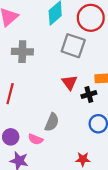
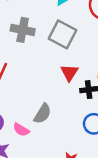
gray square: (73, 46) -> (62, 34), moved

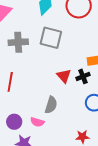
red triangle: (69, 73) -> (64, 76), moved

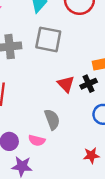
gray semicircle: (51, 105) -> (52, 119), turned -36

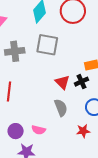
gray semicircle: (52, 119) -> (61, 108), moved
red star: (91, 155) -> (83, 131), moved

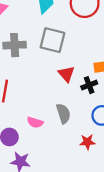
red triangle: (62, 82) -> (66, 74), moved
pink semicircle: (39, 130) -> (35, 122), moved

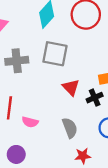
pink semicircle: (35, 122) -> (30, 122), moved
red star: (87, 142) -> (83, 156), moved

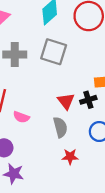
red triangle: (71, 87) -> (66, 101), moved

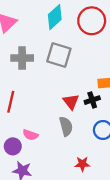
pink semicircle: (21, 117) -> (30, 135), moved
red star: (70, 157) -> (82, 164), moved

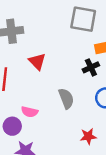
gray square: (59, 55) -> (83, 19), moved
red triangle: (71, 102) -> (37, 61), moved

